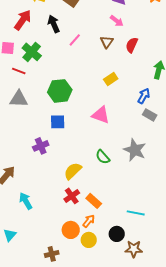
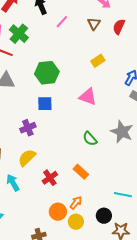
yellow semicircle: (73, 171) -> (27, 158), moved
red cross: (72, 196) -> (50, 178), moved
orange rectangle: (94, 201) -> (81, 172), moved

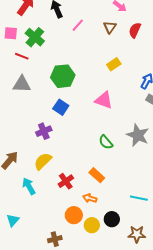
blue square: (45, 104) -> (61, 107), turned 35
orange arrow: (76, 203) -> (90, 198), moved, turned -112
black circle: (104, 216) -> (112, 219), moved

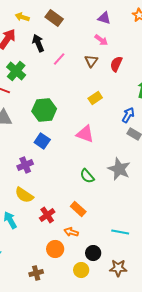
yellow semicircle: (43, 161) -> (24, 195), turned -102
yellow circle: (92, 225) -> (81, 270), moved

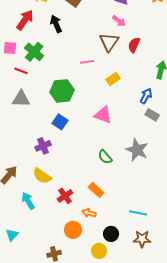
pink line: (59, 59) -> (87, 62), moved, turned 40
brown triangle: (91, 61) -> (109, 42), size x1.5
brown star: (118, 268) -> (142, 239), moved

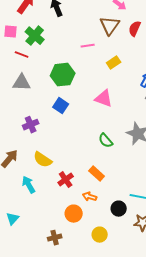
purple cross: (43, 146) -> (31, 125), moved
black circle: (111, 234) -> (119, 209), moved

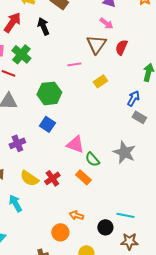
pink triangle: (104, 99) -> (75, 144), moved
orange rectangle: (97, 174) -> (83, 177), moved
red cross: (66, 180) -> (52, 178), moved

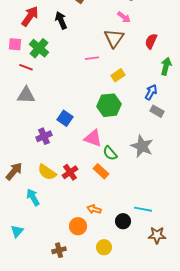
red semicircle: (121, 47) -> (151, 41), moved
green hexagon: (49, 93) -> (109, 105), moved
purple cross: (17, 143) -> (44, 136), moved
brown star: (129, 241) -> (157, 235), moved

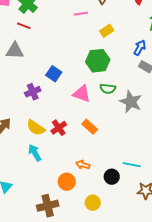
red line: (26, 67) -> (24, 26), moved
green semicircle: (110, 153) -> (108, 89), moved, turned -42
cyan arrow: (33, 197) -> (35, 153), moved
brown cross: (59, 250) -> (48, 206), size x1.5

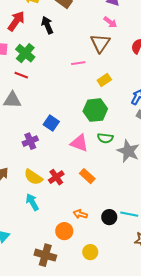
black circle: (112, 177) -> (109, 217), moved
brown cross: (48, 206) -> (45, 255), turned 30

